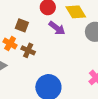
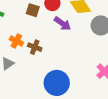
brown square: (22, 25) -> (33, 10), moved

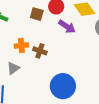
orange cross: (16, 41) -> (21, 45), turned -32

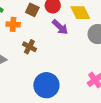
orange cross: (21, 45) -> (13, 24), moved

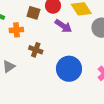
blue circle: (46, 85) -> (69, 69), moved

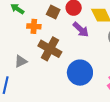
brown cross: (36, 50) -> (50, 49), size x1.6

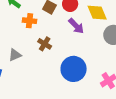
brown cross: (50, 49) -> (45, 44), size x0.6

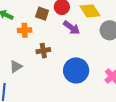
brown cross: (45, 44) -> (43, 51), turned -32

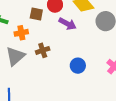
gray triangle: (16, 67) -> (15, 56), moved, size x1.5
blue circle: (76, 70) -> (78, 66), size x0.6

